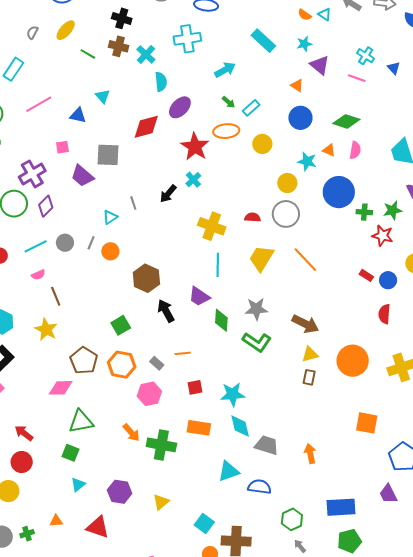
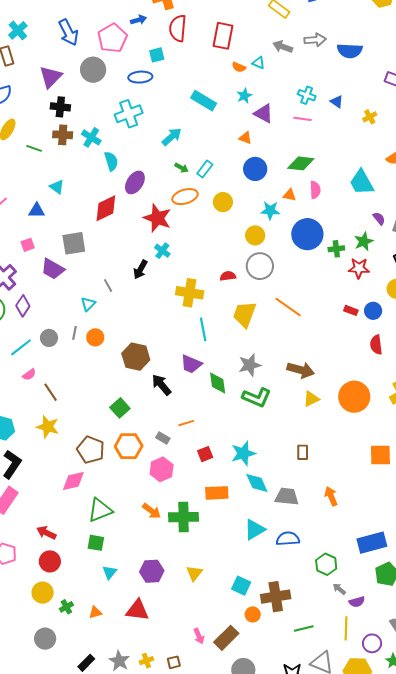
brown rectangle: (309, 377) -> (303, 452), moved
green cross: (27, 534) -> (66, 607), moved

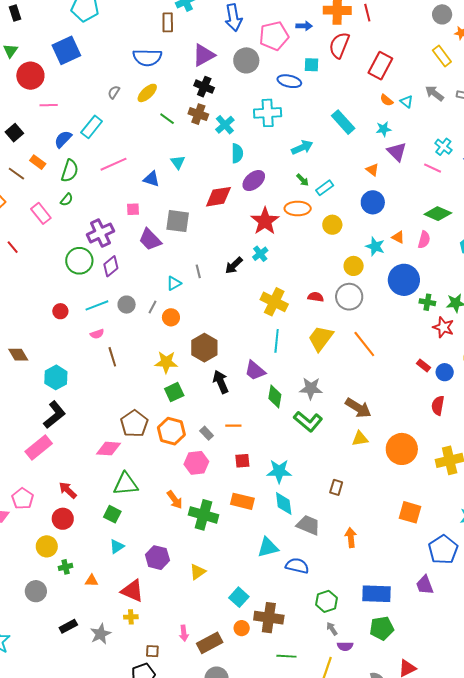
green diamond: (301, 163) -> (438, 214), moved
yellow star: (48, 427) -> (166, 362), moved, turned -30
yellow cross: (146, 661) -> (131, 617), moved

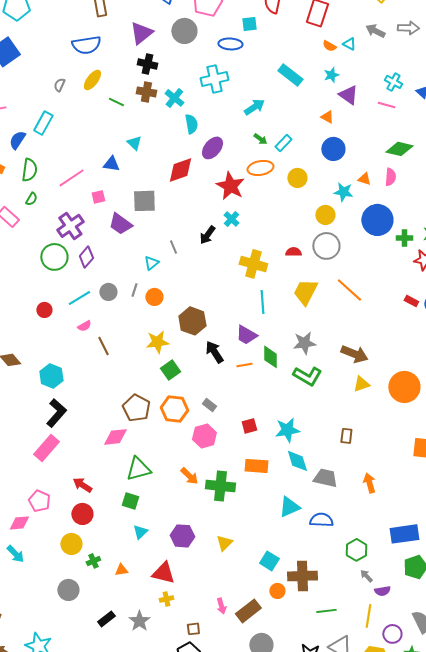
pink line: (113, 164) -> (71, 178), moved
orange line: (233, 426) -> (244, 365), moved

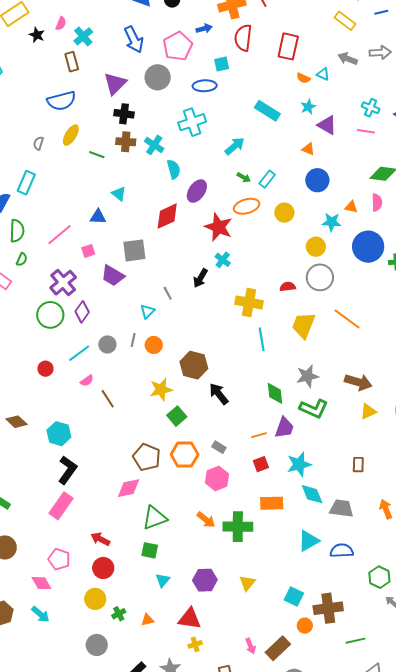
purple trapezoid: (246, 335) -> (284, 428), moved, turned -95
orange line: (244, 365) -> (259, 435), moved
pink diamond: (19, 523) -> (41, 583), turned 70

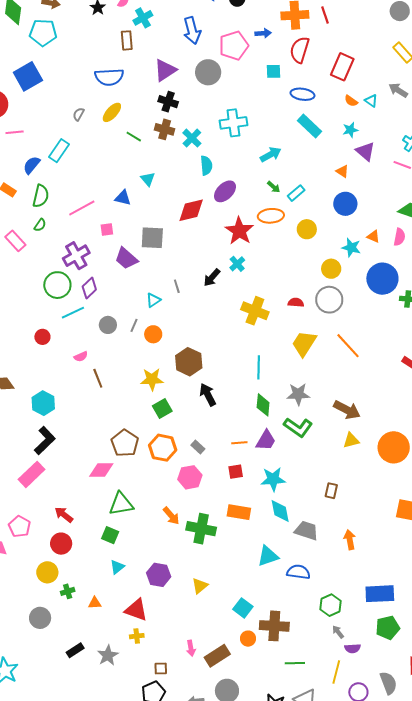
blue ellipse: (205, 86) -> (302, 94), moved
cyan line: (262, 339) -> (259, 367), moved
cyan line: (79, 353) -> (73, 313), moved

